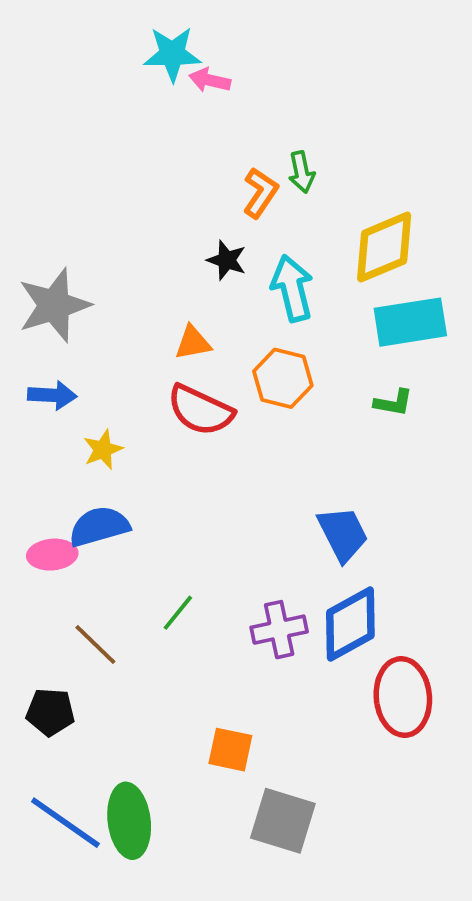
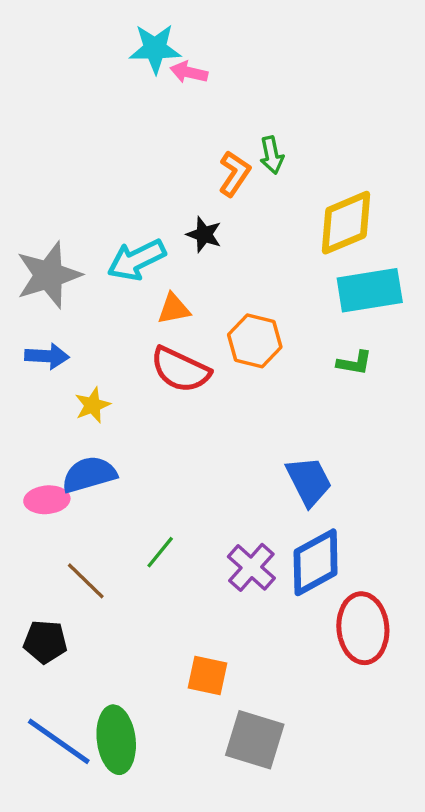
cyan arrow: (292, 288) -> (136, 260), moved, turned -102
purple cross: (279, 630) -> (251, 567), turned -36

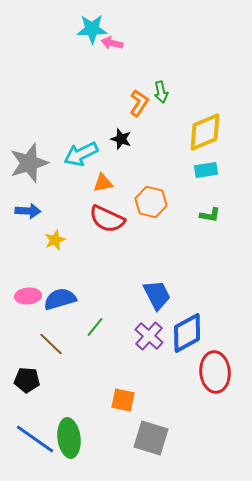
cyan rectangle: (370, 290) -> (206, 170), moved, size x0.6
blue semicircle: (89, 474) -> (60, 299), moved
blue trapezoid: (309, 481) -> (157, 295), moved

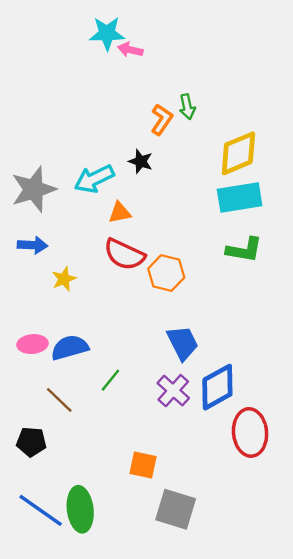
cyan rectangle: (206, 170) -> (240, 197), size x1.6
orange hexagon: (151, 202) -> (166, 273), moved
green L-shape: (210, 215) -> (244, 250), size x1.5

